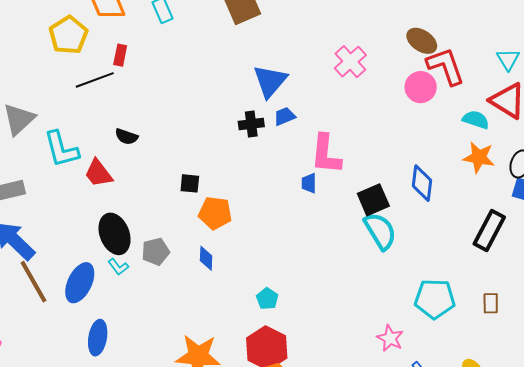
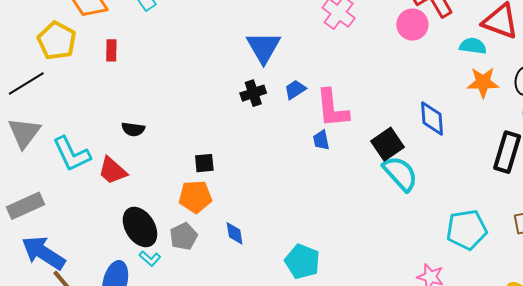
black line: (95, 80) -> (26, 83), moved
blue trapezoid: (285, 116) -> (295, 90), moved
orange pentagon: (215, 213) -> (195, 197), moved
cyan pentagon: (267, 299) -> (302, 261), size x1.6

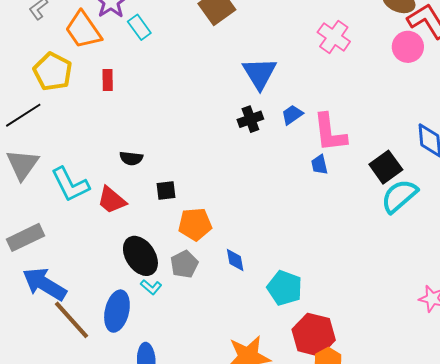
black square: (204, 163) -> (166, 191), moved
cyan semicircle: (400, 173) -> (399, 196), turned -87
cyan pentagon: (302, 261) -> (285, 288), moved

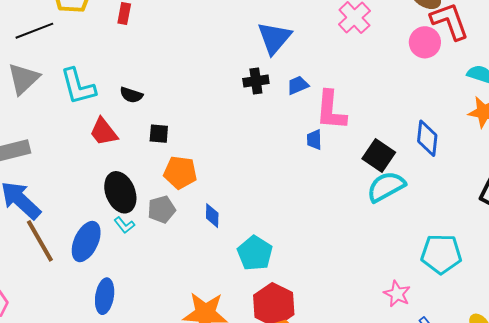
black square: (386, 167) -> (379, 156), turned -32
cyan L-shape: (70, 185) -> (78, 86), moved

